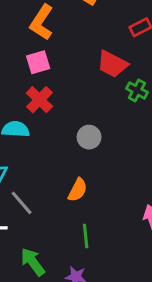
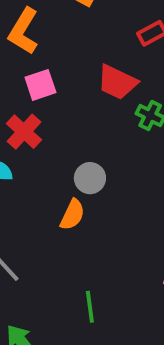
pink square: (38, 62) -> (40, 85), moved
orange semicircle: (78, 190) -> (72, 215), moved

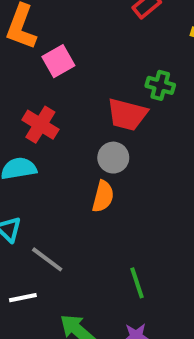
red trapezoid: (117, 82) -> (127, 114), moved
pink square: (40, 85) -> (58, 61), moved

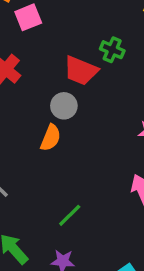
green line: (137, 283) -> (70, 215), turned 56

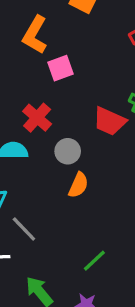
gray circle: (64, 106) -> (68, 151), moved

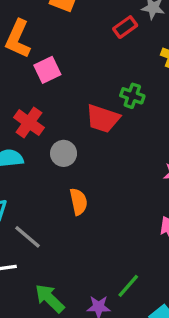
orange semicircle: (78, 185) -> (78, 202), moved, turned -30
green line: (94, 261) -> (128, 286), moved

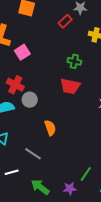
red trapezoid: (103, 119) -> (70, 86), moved
gray circle: (64, 153) -> (30, 100), moved
gray line: (27, 237) -> (33, 154), moved

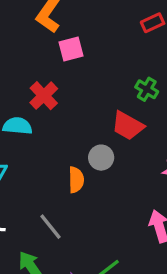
gray circle: (30, 100) -> (101, 158), moved
gray line: (33, 154) -> (50, 227), moved

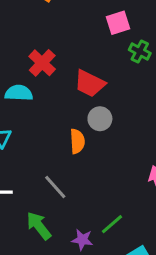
pink square: (71, 49) -> (118, 23), moved
red trapezoid: (128, 126) -> (90, 83), moved

